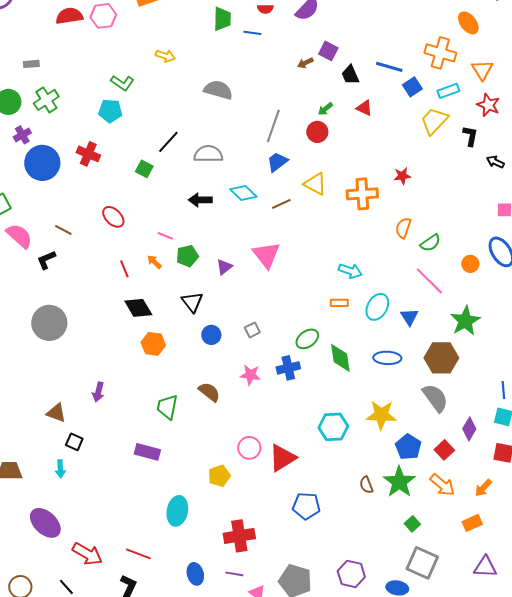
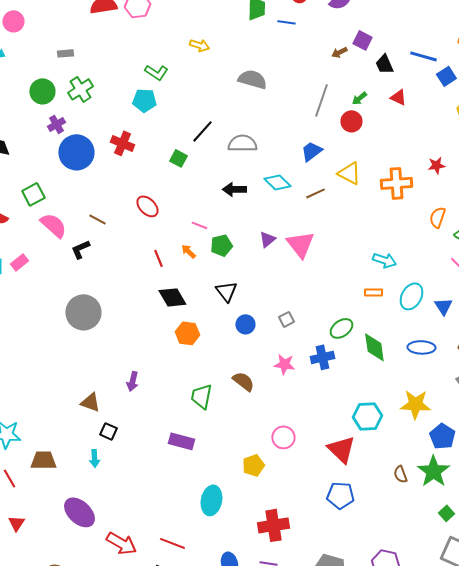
gray line: (273, 126) -> (321, 100), moved
purple triangle: (224, 267) -> (267, 239), moved
red triangle: (282, 458) -> (341, 449), moved, turned -44

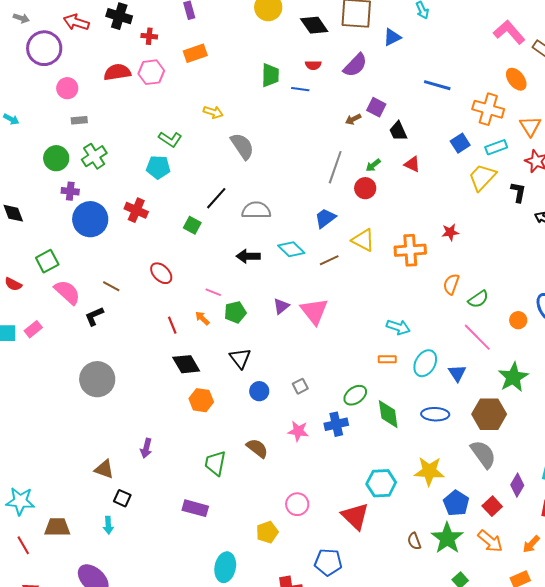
pink circle: (13, 21) -> (67, 88), moved
blue line: (423, 56) -> (437, 85), moved
gray semicircle: (252, 79) -> (242, 146), moved, turned 40
purple cross: (56, 124) -> (70, 191), turned 36
blue pentagon: (340, 495) -> (328, 562), moved

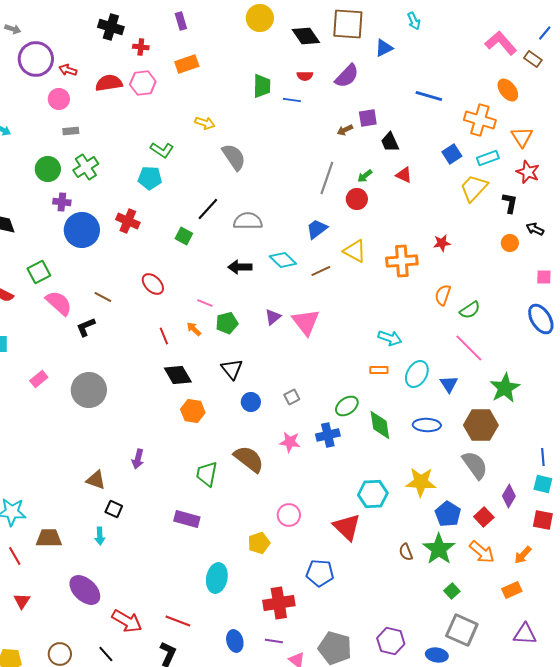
red arrow: (76, 22) -> (68, 70), moved, size x0.7
purple square: (376, 107) -> (368, 118), turned -36
orange circle: (518, 320) -> (510, 243), moved
pink rectangle: (33, 329) -> (39, 379), moved
brown semicircle: (257, 448) -> (249, 459), size x1.4

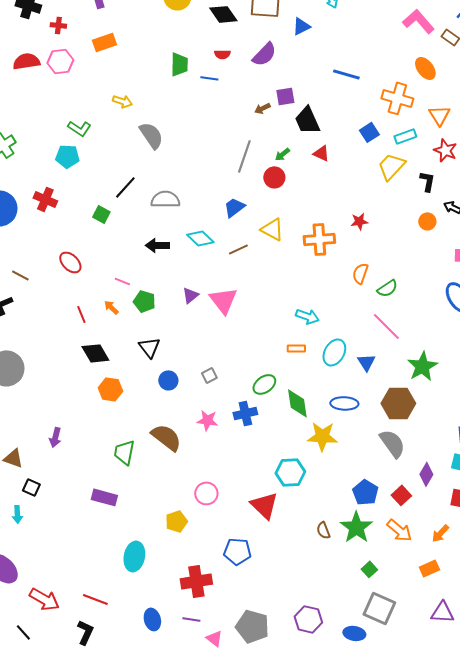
black trapezoid: (390, 142) -> (307, 120), size x1.4
green pentagon: (227, 323) -> (144, 301), turned 30
yellow star: (421, 482) -> (322, 436), moved

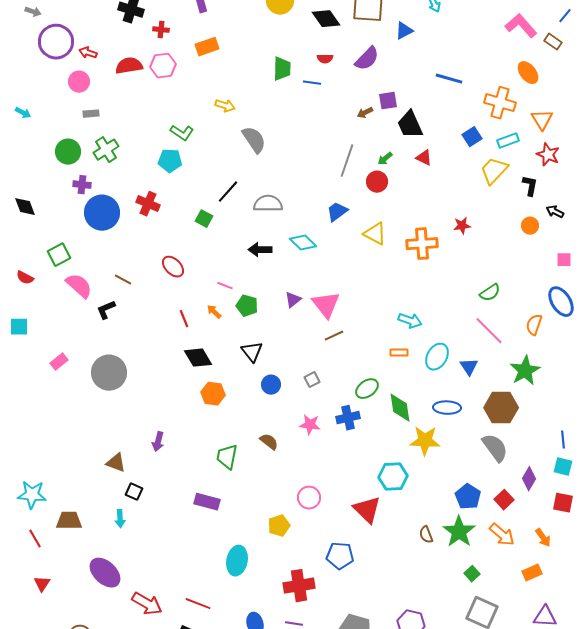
brown line: (238, 249) -> (334, 336), moved
orange semicircle: (360, 273) -> (534, 325), moved
brown semicircle: (166, 437) -> (269, 442), size x0.6
orange arrow: (440, 533) -> (543, 538), turned -78

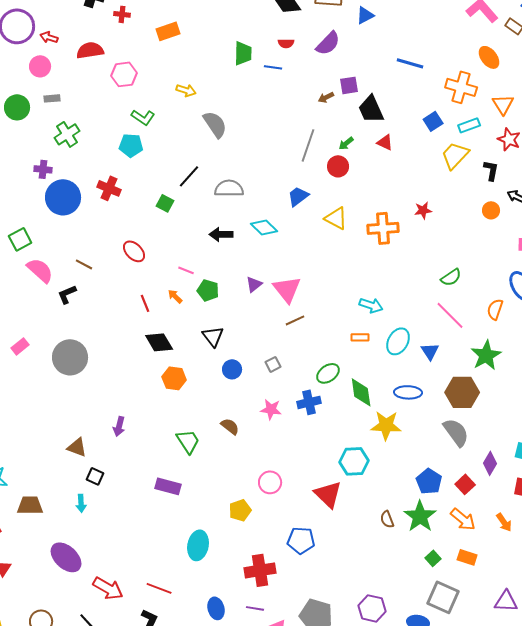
pink hexagon: (163, 66) -> (124, 74), moved
green circle: (68, 152) -> (17, 107), moved
green trapezoid: (227, 457) -> (188, 441), turned 136
orange rectangle: (532, 573) -> (467, 557), moved, turned 42

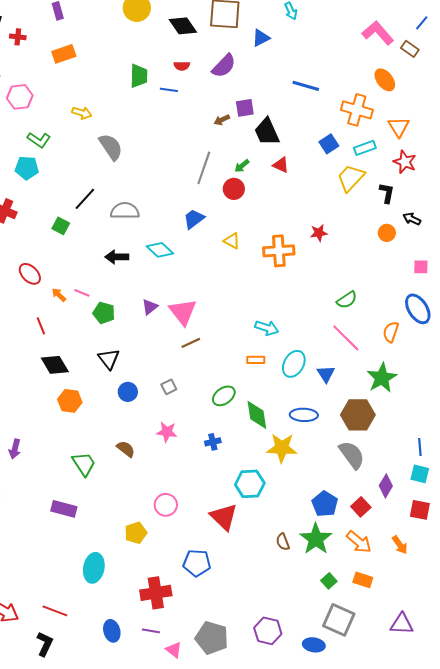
yellow triangle: (336, 218) -> (232, 241), size x0.7
orange arrow: (175, 296) -> (59, 295), moved
blue cross: (309, 402) -> (213, 442), moved, size x0.7

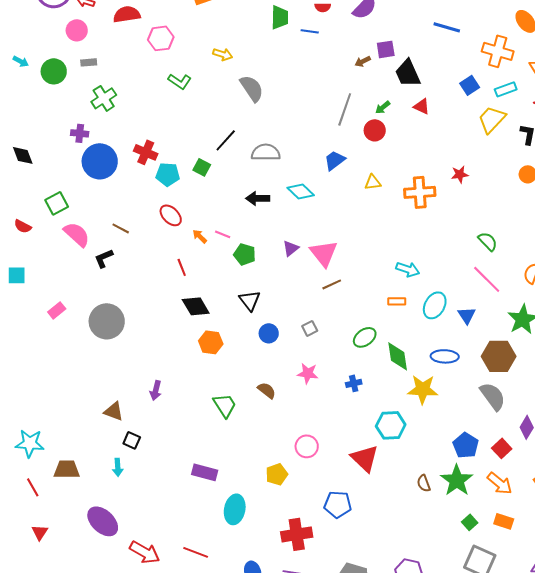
cyan pentagon: (27, 168) -> (168, 174), moved
yellow triangle: (232, 241) -> (373, 182), turned -36
green semicircle: (347, 300) -> (488, 241), turned -100
purple rectangle: (64, 509) -> (205, 472), moved

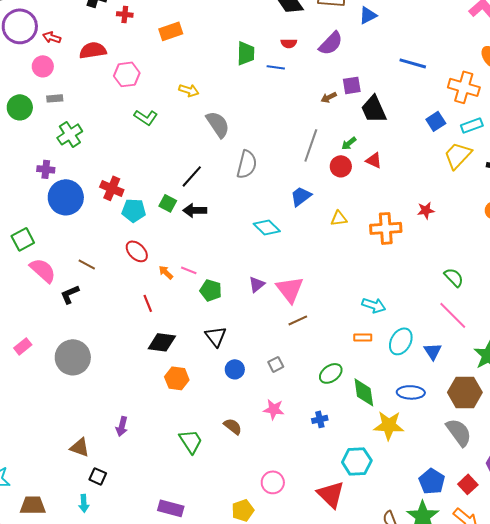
red triangle: (422, 106) -> (374, 160), moved
gray semicircle: (266, 152) -> (247, 164), moved, turned 104
black arrow: (258, 198) -> (195, 210), moved
black diamond: (196, 306) -> (162, 342), turned -52

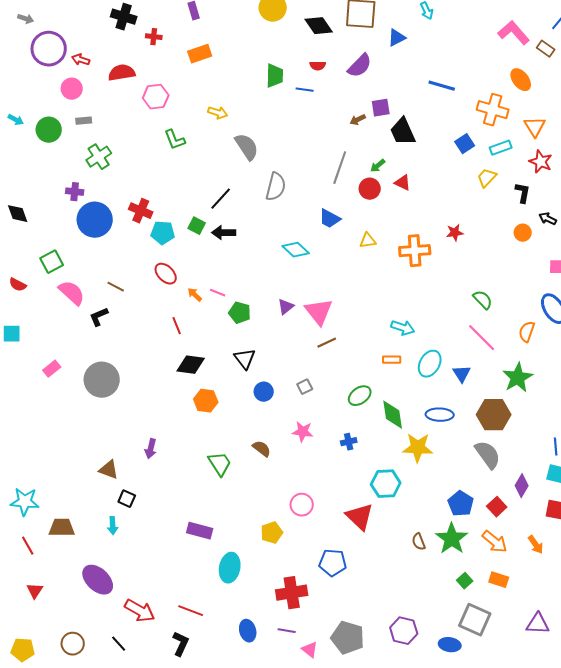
green L-shape: (146, 117) -> (175, 140), turned 35
yellow trapezoid: (458, 155) -> (487, 178), size x0.7
blue trapezoid: (301, 196) -> (330, 219), turned -115

